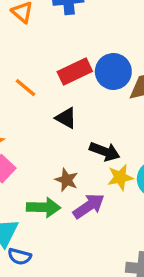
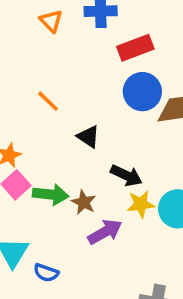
red rectangle: (75, 71) -> (135, 48), moved
green arrow: (44, 207) -> (51, 195), moved
blue semicircle: (20, 256) -> (46, 273), moved

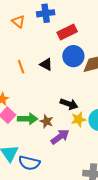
orange line: (48, 101) -> (21, 67), turned 32
black triangle: (88, 137) -> (46, 64), moved
blue semicircle: (46, 273) -> (29, 163), size x1.5

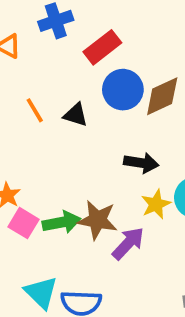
orange line: (21, 67) -> (35, 110), moved
black arrow: (69, 104) -> (141, 163), moved
brown star: (46, 121) -> (97, 220), size x1.5

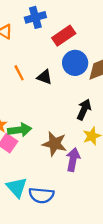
black arrow: (141, 163) -> (84, 109), turned -78
green arrow: (62, 222) -> (20, 130), moved
purple arrow: (128, 243) -> (73, 160), turned -35

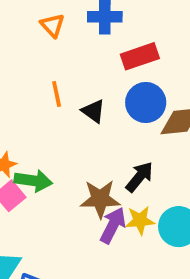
brown star: (55, 144) -> (100, 199), moved, turned -30
purple arrow: (73, 160) -> (113, 225), moved

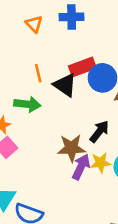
red rectangle: (140, 56) -> (82, 67), moved
black triangle: (93, 111) -> (65, 85), size x1.4
green arrow: (33, 181) -> (27, 104), moved

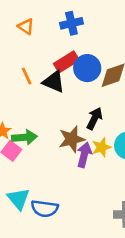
blue cross: (72, 17) -> (71, 23), moved
orange triangle: (34, 24) -> (26, 26), moved
green arrow: (27, 104) -> (24, 137), moved

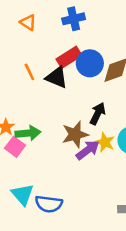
yellow star: (102, 147) -> (105, 142), turned -30
purple arrow: (84, 155) -> (88, 150), turned 40

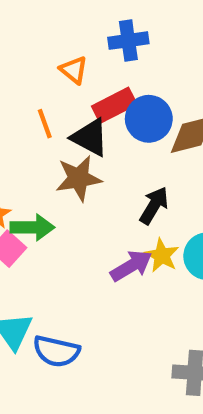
orange triangle: (28, 22) -> (74, 70), moved
brown star: (75, 134) -> (79, 178), moved

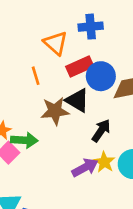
orange triangle: (74, 70) -> (56, 43), size x1.4
black triangle: (90, 137) -> (77, 100), moved

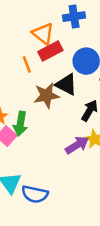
red rectangle: (80, 67) -> (50, 51), moved
green arrow: (24, 140) -> (20, 124), turned 100

